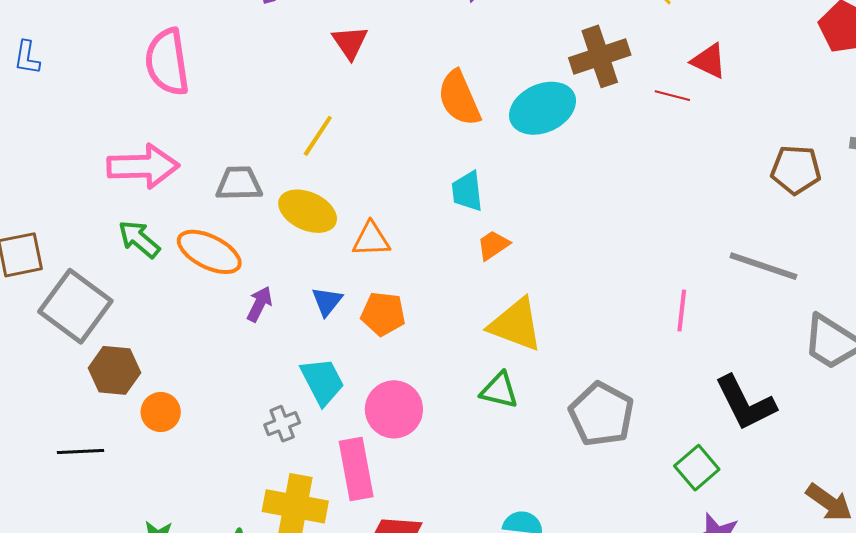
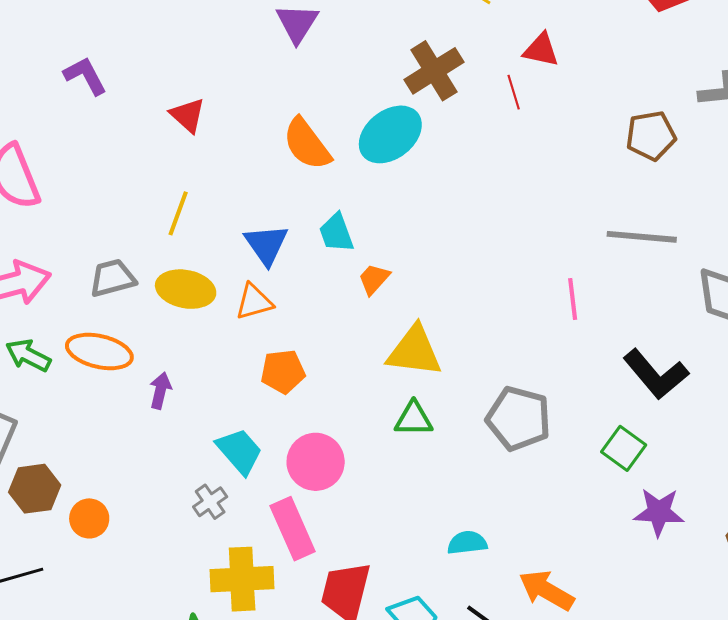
red line: (672, 96) -> (514, 92), turned 72
blue triangle: (327, 301) -> (266, 245), moved, size x1.4

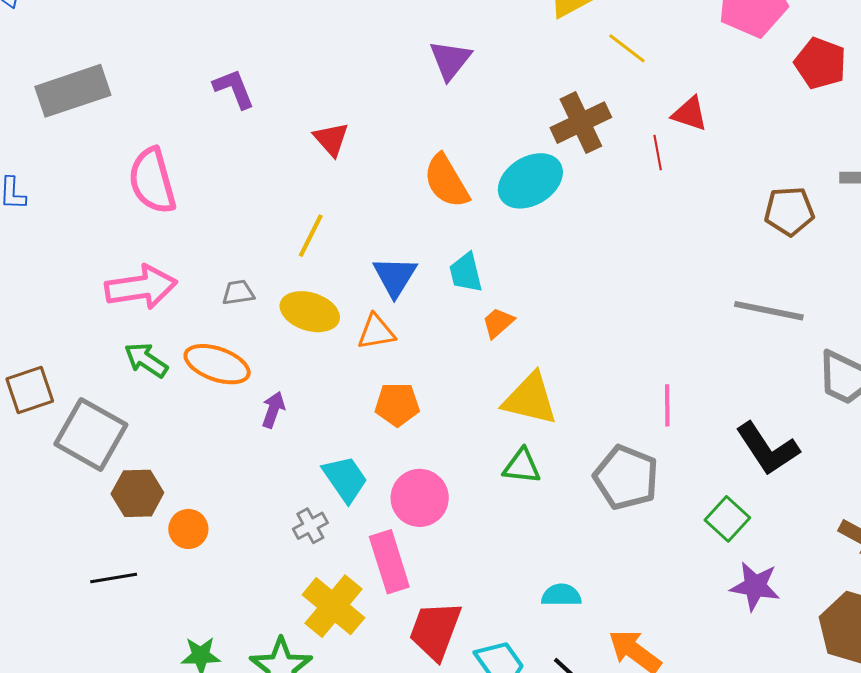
gray trapezoid: (112, 278) -> (238, 293), size x0.7
pink line: (573, 299) -> (667, 405), moved
yellow cross: (242, 579) -> (333, 606), turned 36

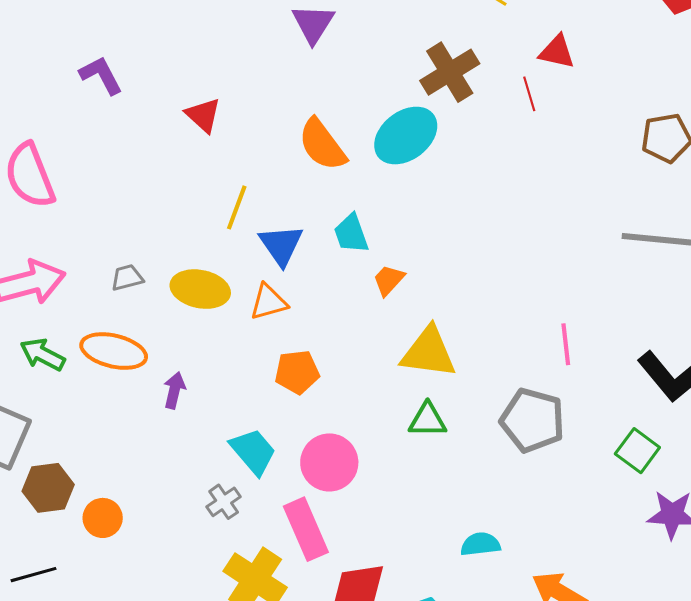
yellow line: (311, 236) -> (237, 207), moved

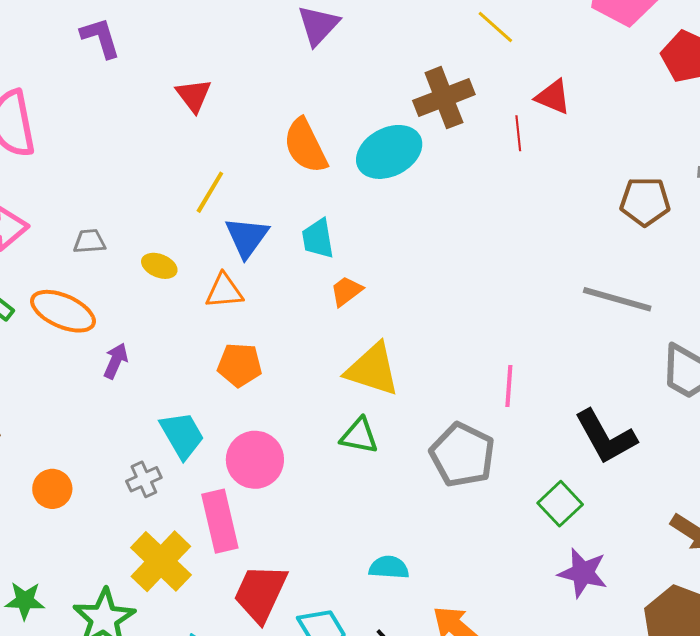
yellow ellipse: (200, 289) -> (159, 266), size x0.6
orange circle: (103, 518) -> (52, 489), moved

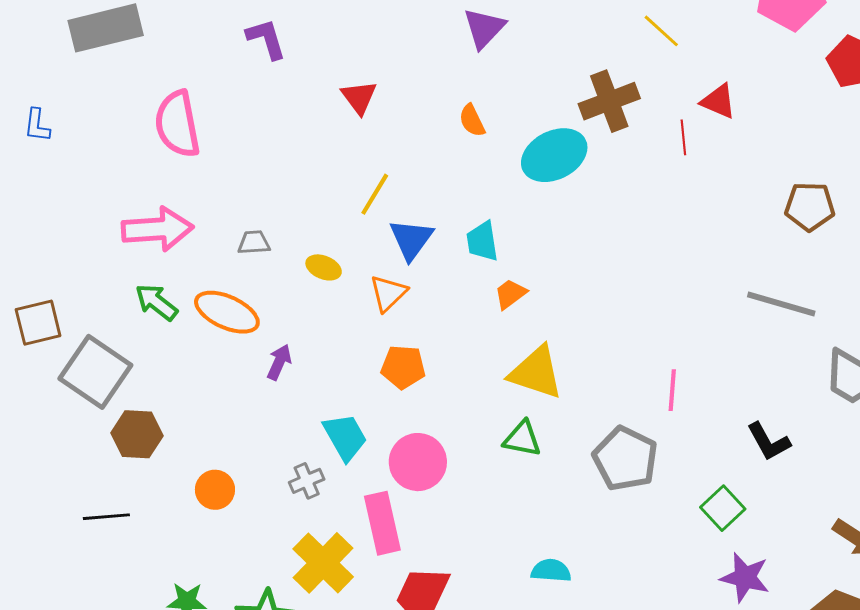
orange semicircle: (305, 146) -> (472, 121), moved, size x0.6
orange triangle: (224, 291) -> (388, 293), turned -39
black L-shape: (605, 437) -> (769, 442), size x0.7

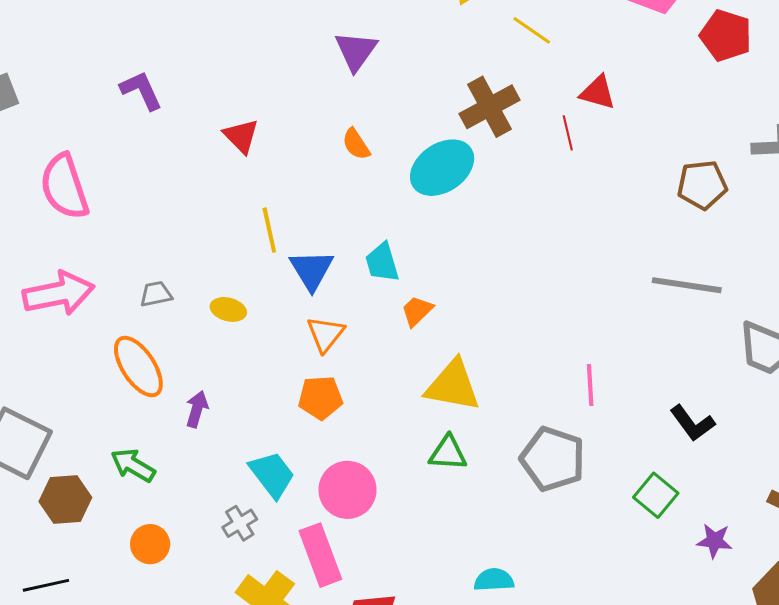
yellow line: (375, 194) -> (269, 230), turned -36
orange triangle: (388, 293) -> (325, 334), moved
green arrow: (156, 302) -> (133, 465), moved
orange ellipse: (227, 312) -> (138, 367), turned 40
purple star: (745, 577) -> (714, 541), moved, size x0.7

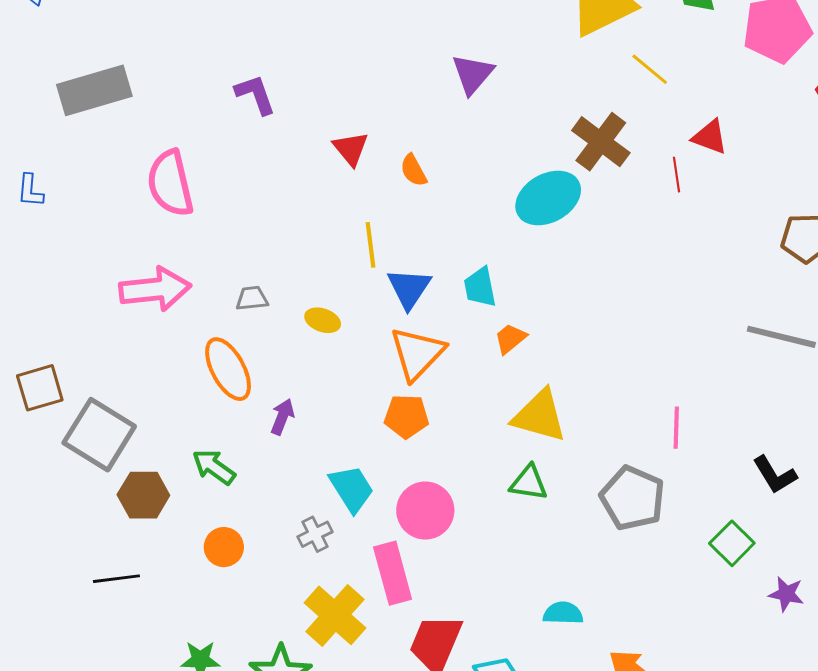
brown cross: (490, 107) -> (601, 142), turned -30
orange semicircle: (356, 144) -> (413, 170), moved
orange triangle: (325, 334) -> (417, 353), size x1.5

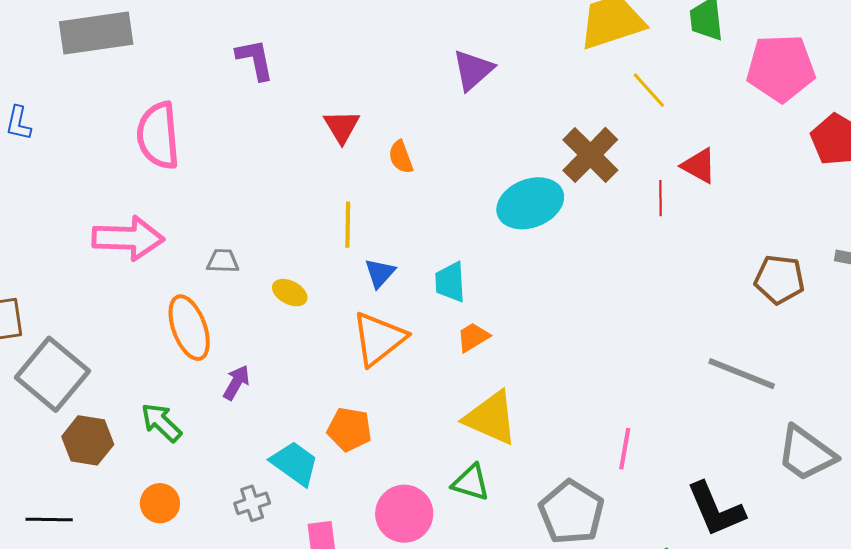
blue triangle: (409, 288) -> (380, 273), size x0.7
orange pentagon: (406, 416) -> (349, 429), moved
black L-shape: (775, 475) -> (716, 509), size x1.4
cyan trapezoid: (352, 489) -> (295, 463), turned -30
pink circle: (425, 511) -> (404, 514), moved

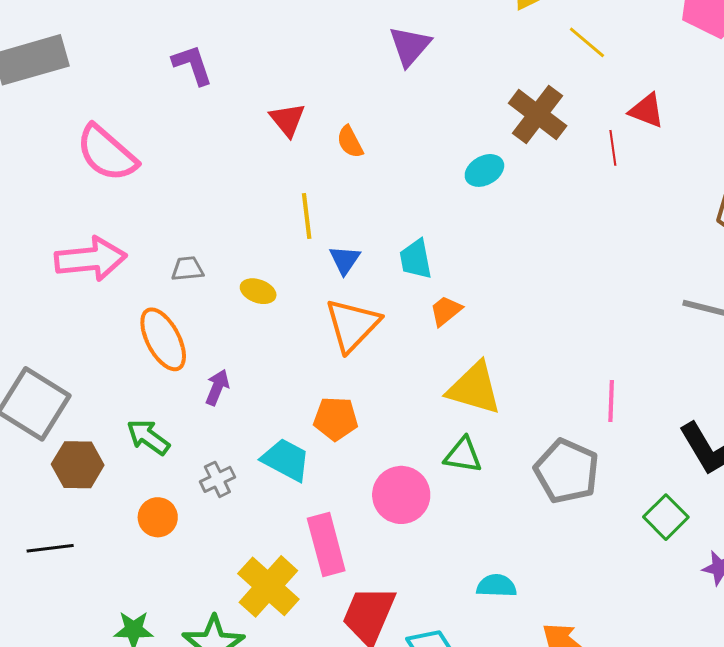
pink semicircle: (158, 136) -> (107, 153), turned -36
cyan ellipse: (530, 203) -> (484, 170), size x0.6
gray cross: (252, 503) -> (217, 479), moved

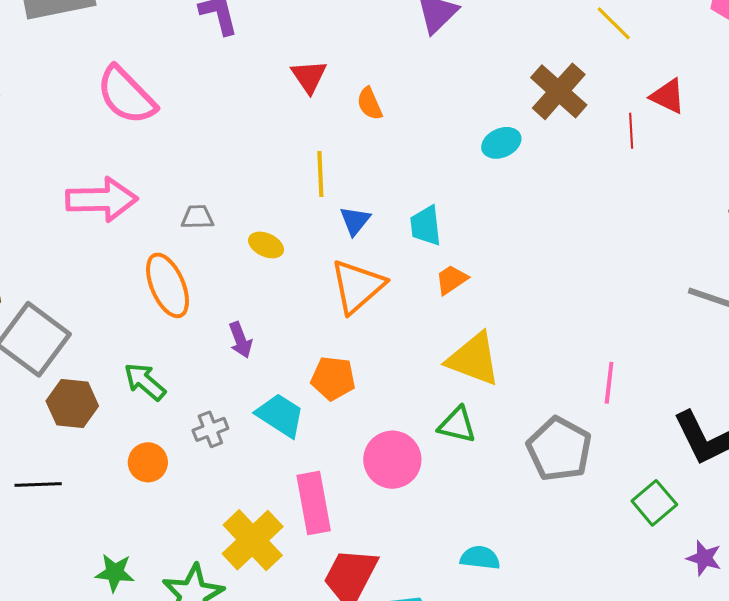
purple arrow: (217, 387) -> (240, 340), moved, turned 132

